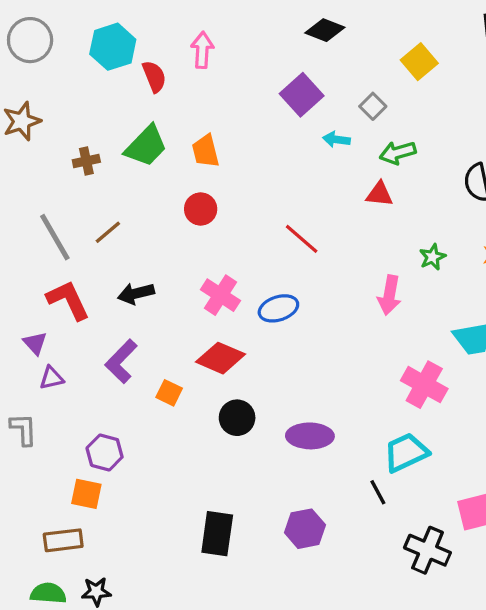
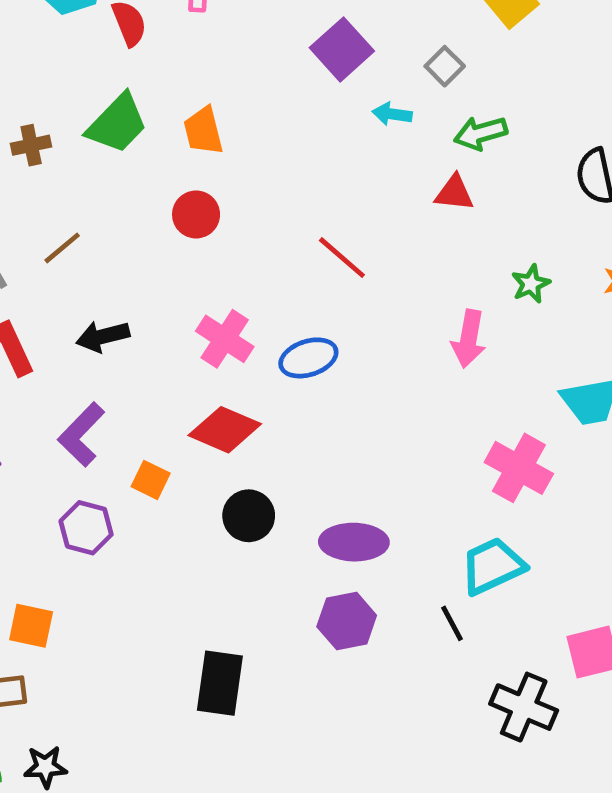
purple hexagon: (105, 452) -> (86, 528), moved
purple hexagon: (305, 529) -> (347, 621), moved

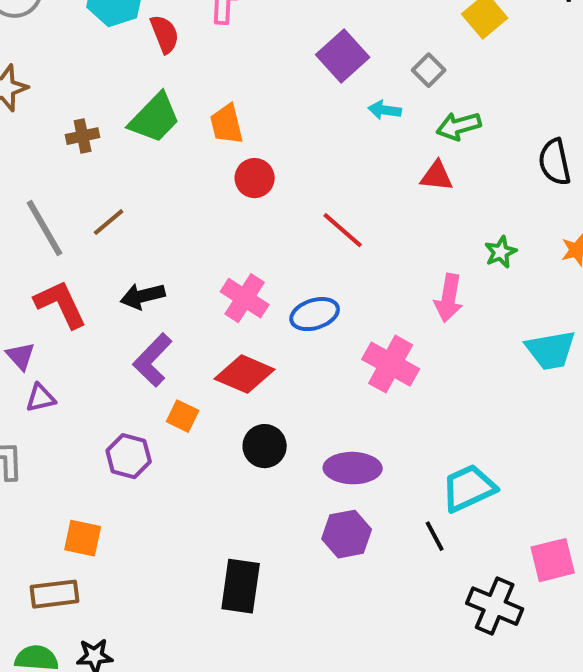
red circle: (196, 214) -> (255, 178), moved
purple L-shape: (81, 434) -> (153, 360), moved
pink cross: (519, 468) -> (391, 364), moved

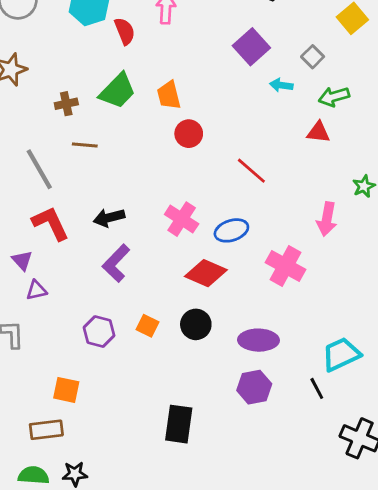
brown line: (109, 222) -> (85, 145), moved, turned 45
red diamond: (245, 374) -> (206, 273), moved
orange square: (183, 416) -> (147, 326), moved

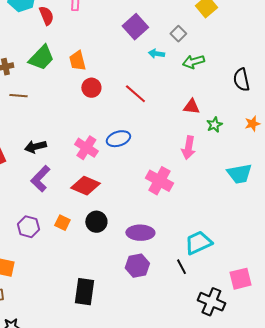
red triangle: (318, 132) -> (191, 107), moved
red line: (251, 171) -> (135, 94), moved
blue ellipse: (231, 230) -> (118, 139), moved
red diamond: (206, 273) -> (85, 186), moved

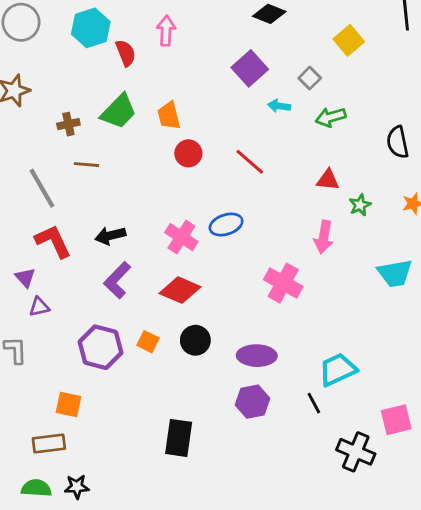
purple hexagon: (28, 227) -> (101, 347), size x1.4

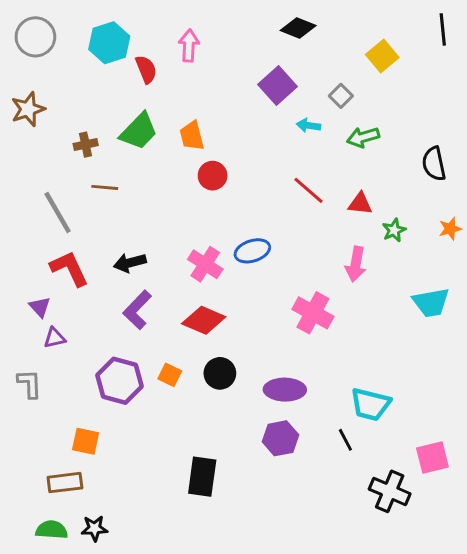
red line: (250, 162) -> (308, 190), moved
cyan trapezoid: (338, 370) -> (370, 404), turned -141

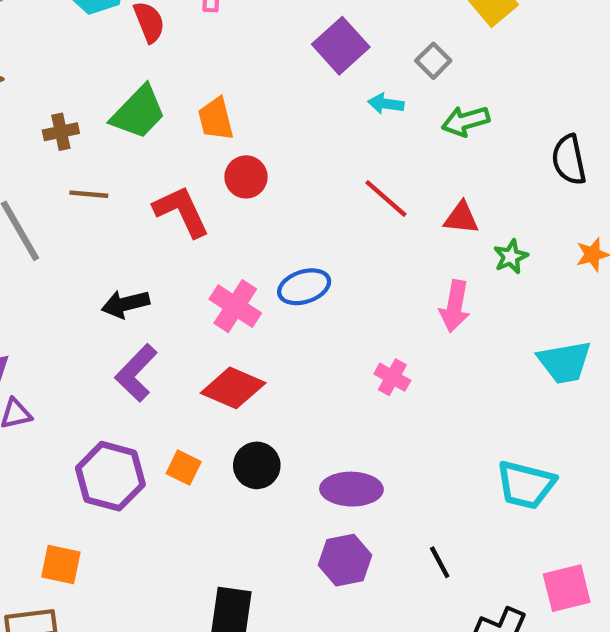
red L-shape: (69, 269) -> (181, 211), moved
pink cross: (313, 313) -> (392, 377), size x0.6
cyan trapezoid: (370, 404) -> (526, 485), moved

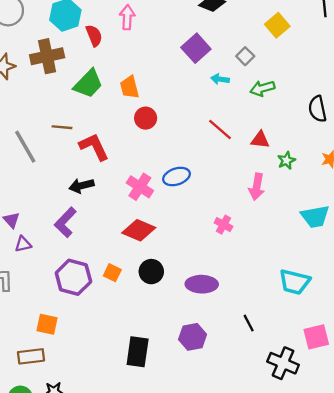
brown cross: (61, 132) -> (47, 56), moved, size x1.8
red L-shape: (181, 211) -> (94, 147), moved
purple L-shape: (136, 373) -> (65, 222), moved
purple hexagon: (345, 560) -> (193, 337), moved

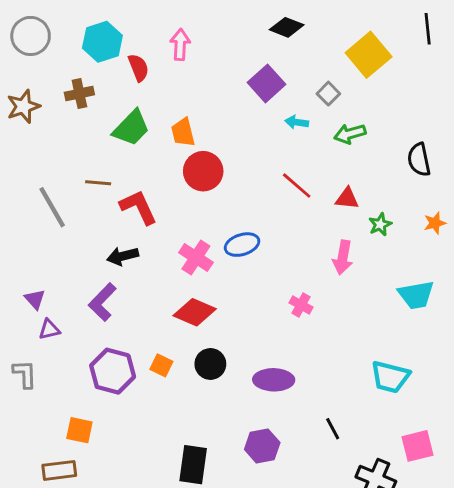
yellow square: (277, 25) -> (369, 55), size x1.4
brown cross: (47, 56) -> (79, 94), size x0.7
red circle: (146, 118) -> (203, 171), size x1.4

